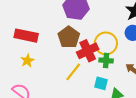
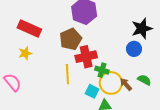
yellow circle: (106, 43) -> (111, 83), moved
yellow line: (73, 72) -> (67, 74), turned -54

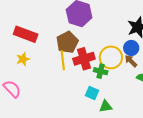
yellow line: (67, 74) -> (63, 60), moved
yellow circle: (111, 83) -> (111, 57), moved
brown arrow: (126, 84) -> (131, 61), moved

